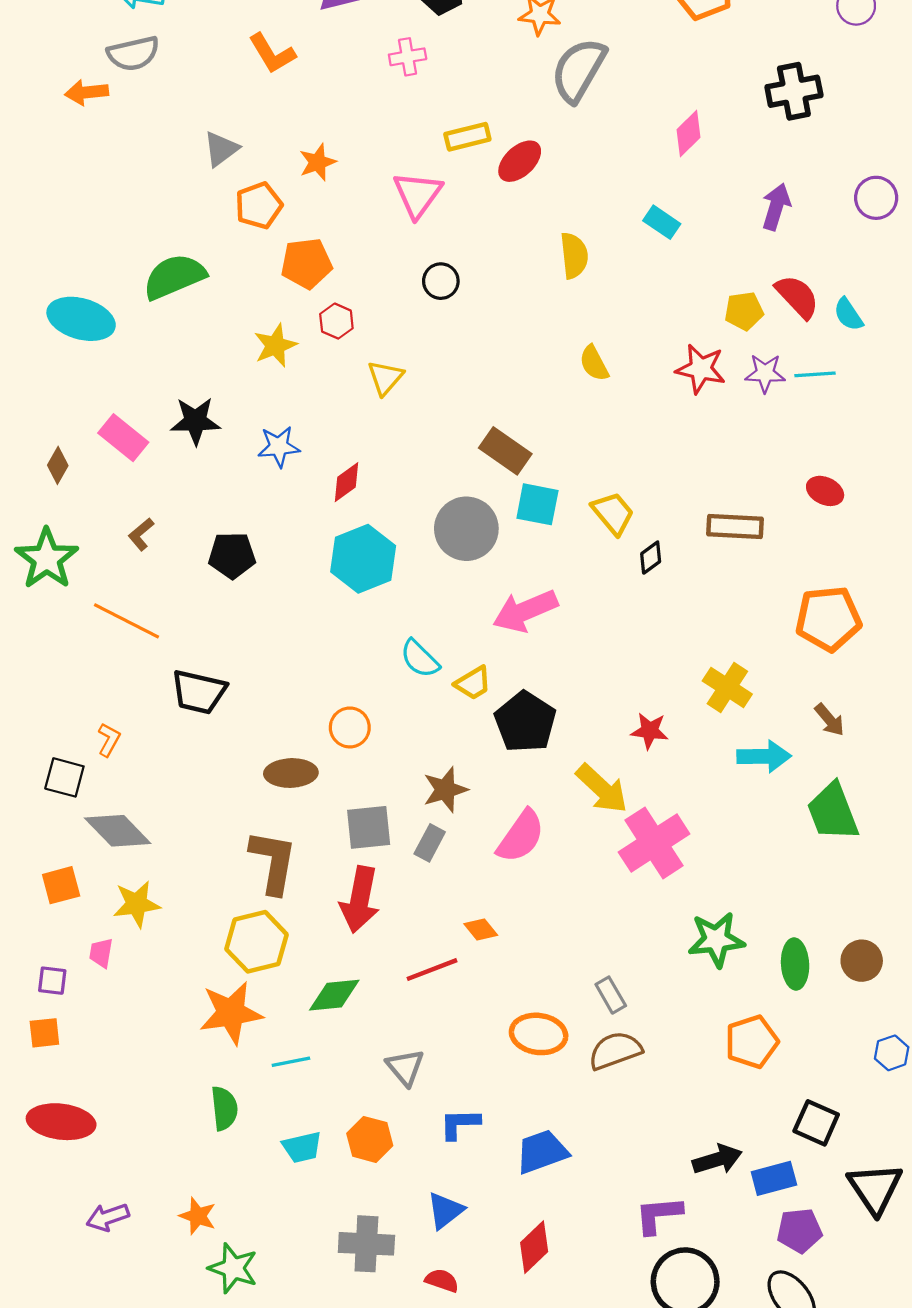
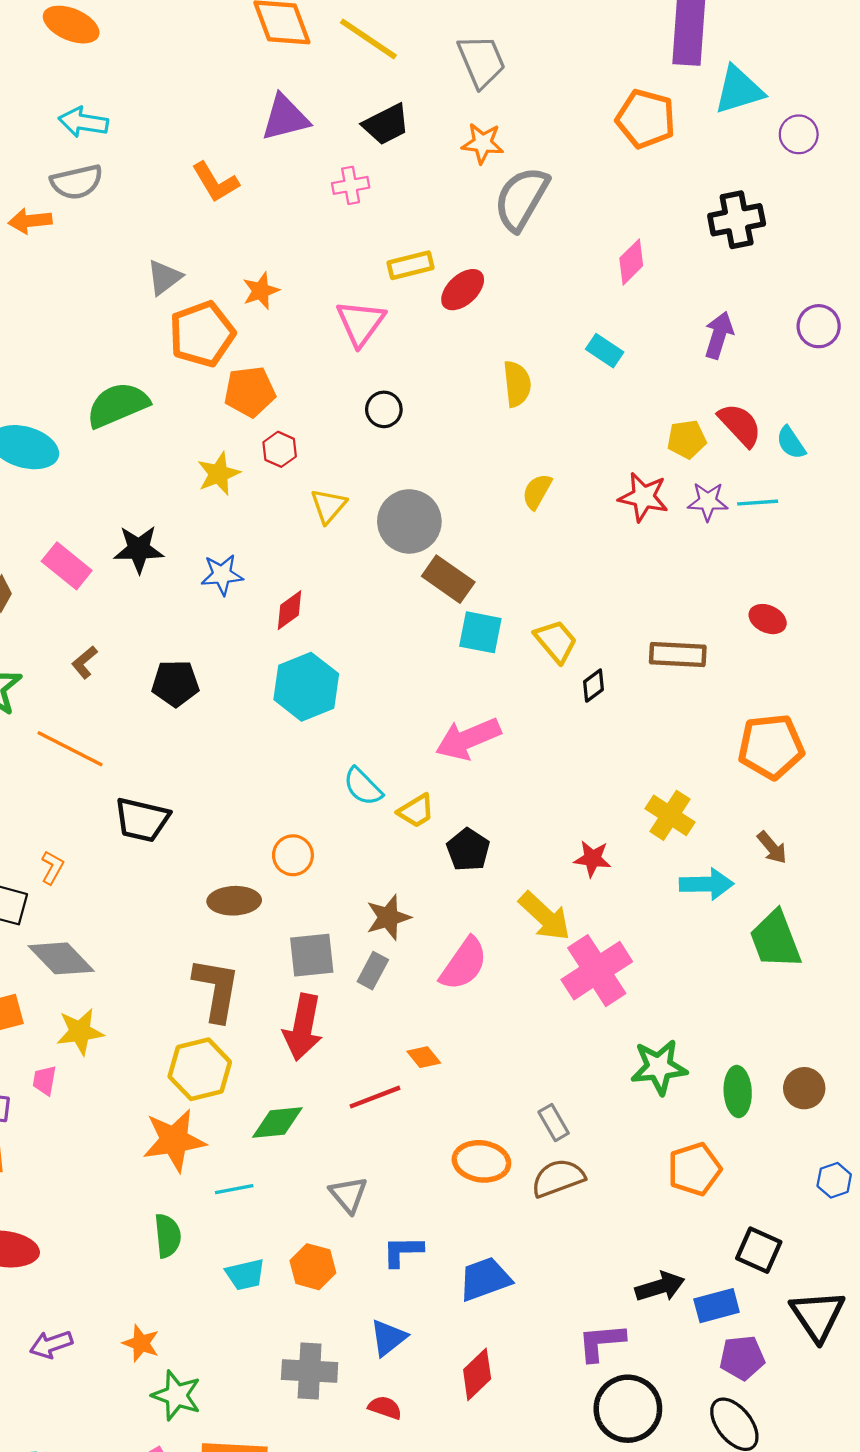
orange pentagon: (259, 206) -> (202, 334), size x1.4
yellow semicircle: (594, 363) -> (537, 491), turned 57
gray circle: (466, 529) -> (409, 521), moved
black pentagon: (525, 722) -> (468, 850), size x0.7

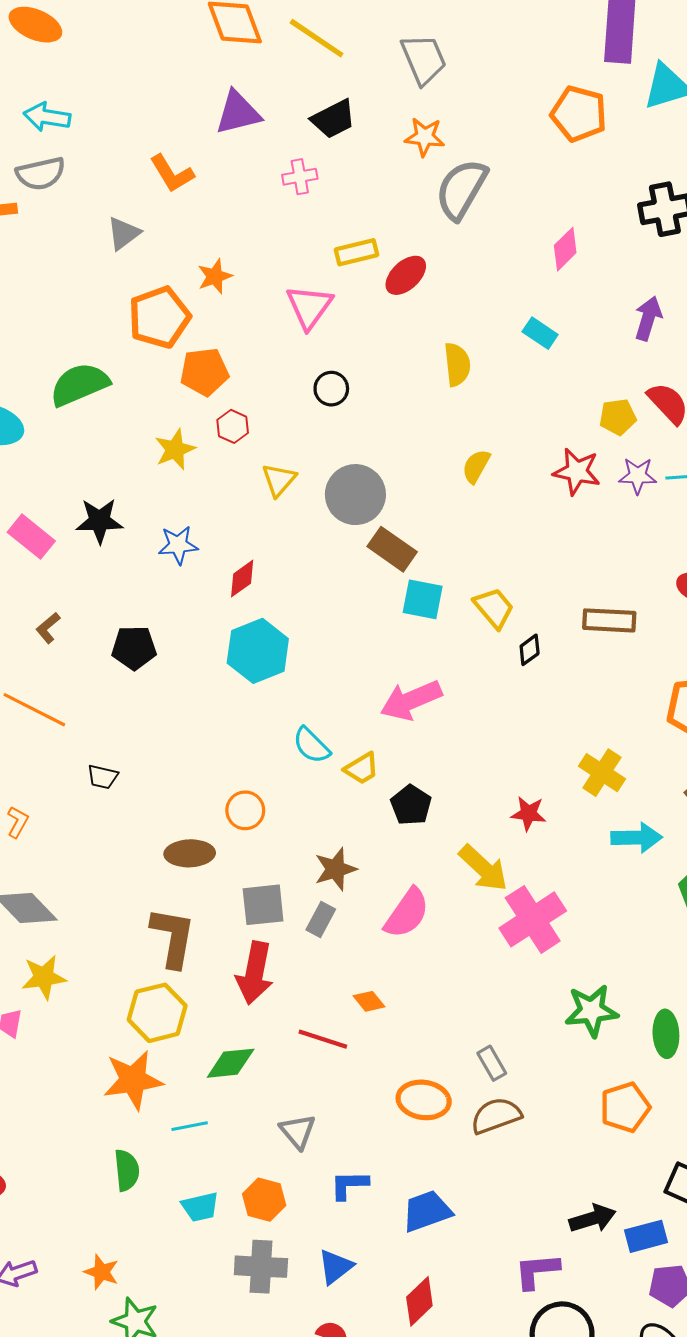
gray triangle: (164, 277) -> (124, 233), moved
black trapezoid: (142, 820) -> (103, 777), size x0.6
red line: (375, 1097) -> (323, 1039), turned 39
gray cross: (310, 1371) -> (261, 1267), moved

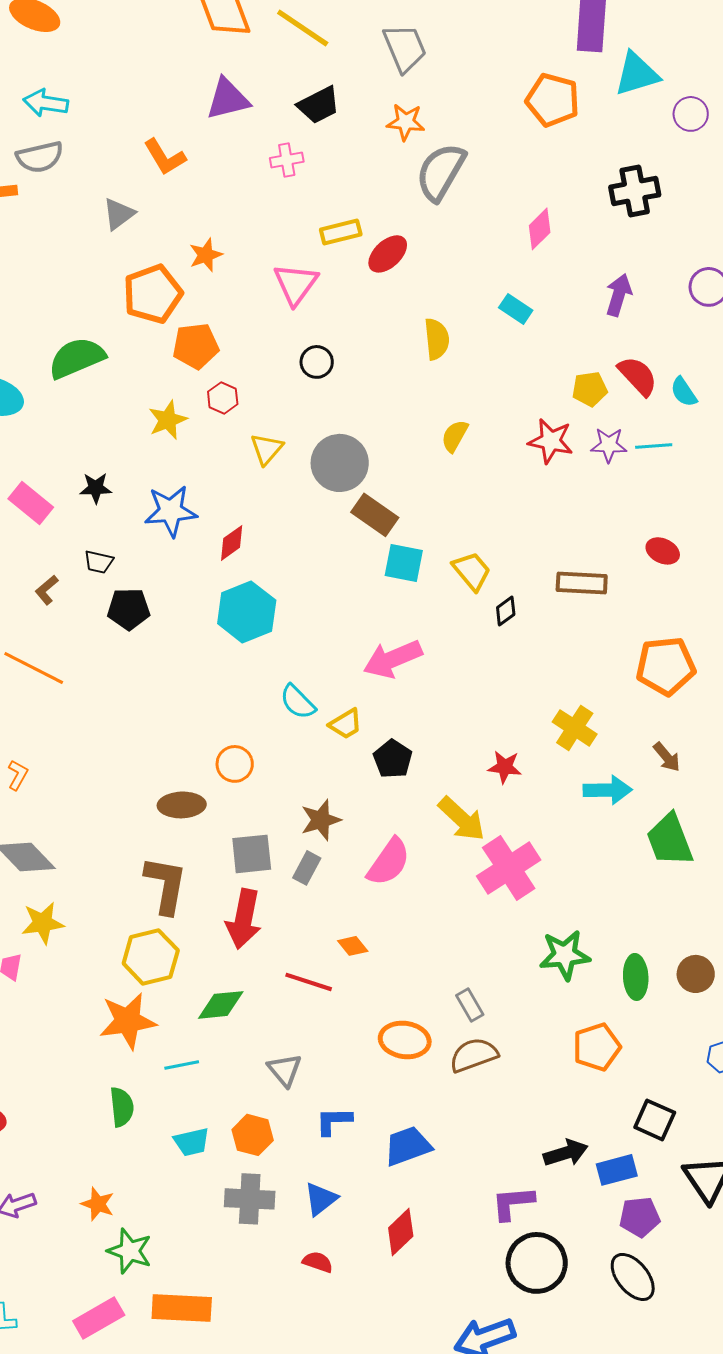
black star: (99, 521) -> (96, 488), size x0.7
blue star: (178, 545) -> (171, 511), size x1.4
black trapezoid: (103, 777) -> (99, 562), moved

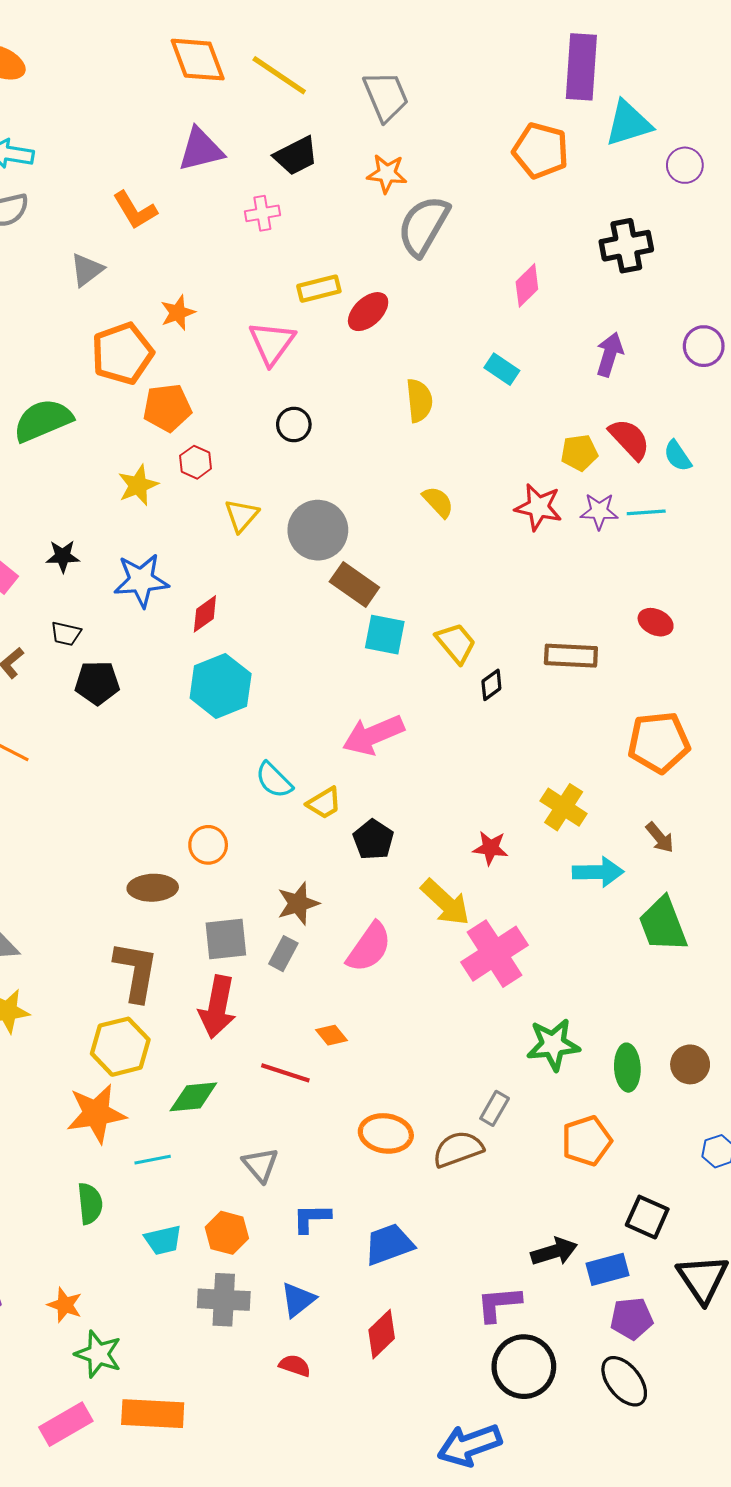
yellow semicircle: (455, 436) -> (438, 502), turned 108
gray rectangle: (470, 1005) -> (495, 1108), moved, turned 60

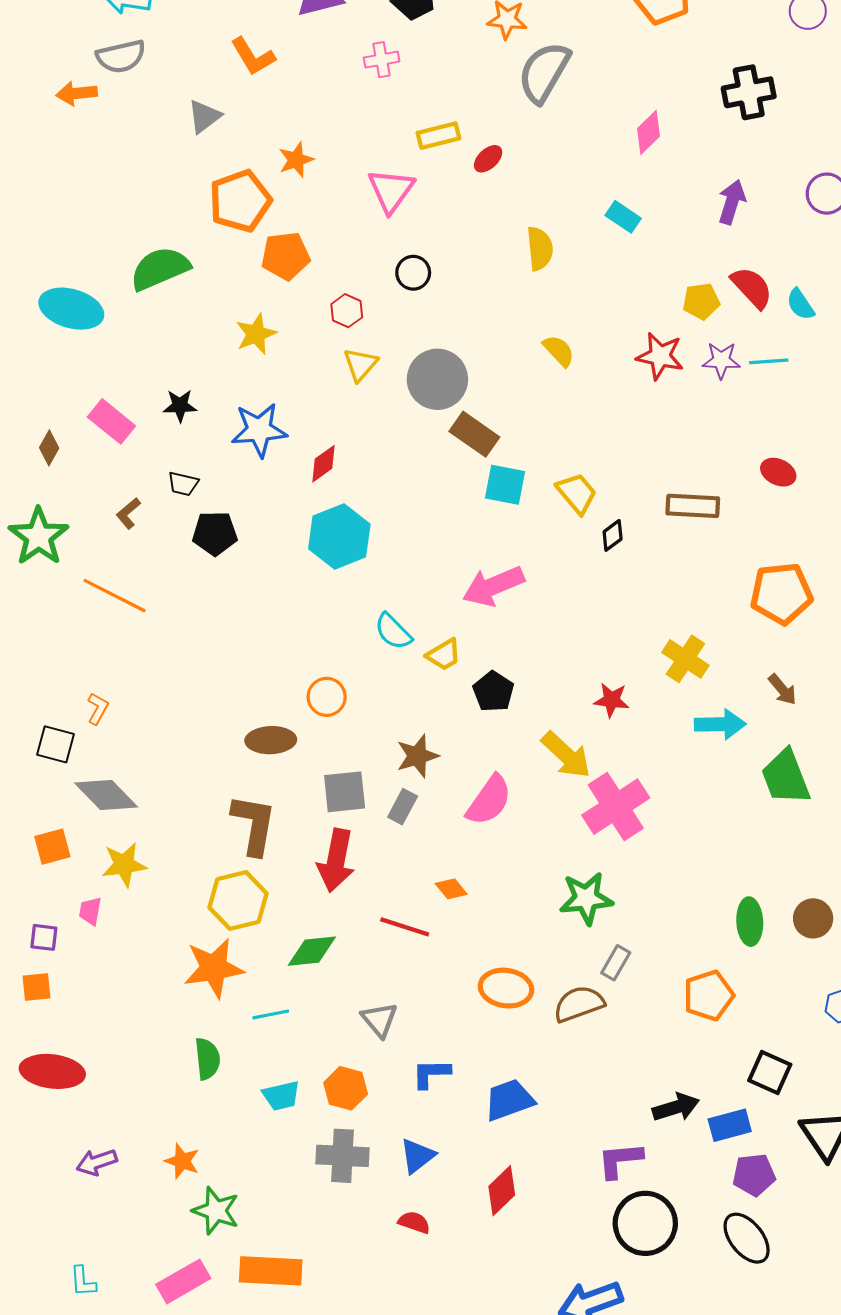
red ellipse: (368, 312) -> (488, 159), size x0.7
red hexagon: (196, 462) -> (347, 311), moved
green star: (553, 1045) -> (586, 898), moved

